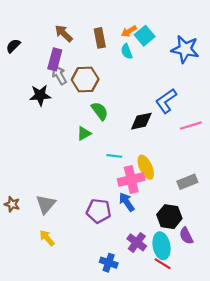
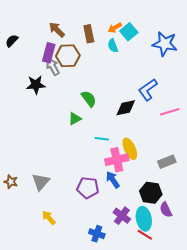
brown hexagon: (85, 80) -> (68, 56), moved
yellow arrow: (47, 238) -> (49, 218), moved

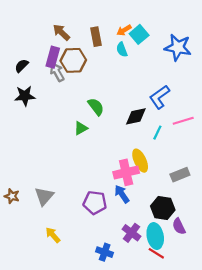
black semicircle: (12, 41) -> (22, 66), moved
black star: (36, 85) -> (25, 96), moved
cyan line: (102, 139) -> (157, 133), moved, turned -72

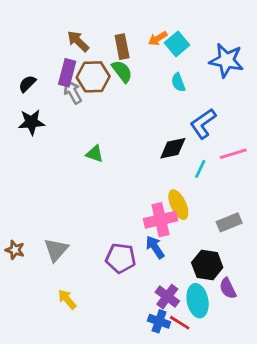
cyan semicircle: (122, 50) -> (178, 82), moved
green semicircle: (96, 107) -> (122, 71), moved
green triangle: (81, 128) -> (95, 154), moved, turned 48
blue cross: (105, 252) -> (159, 321), moved
red line: (156, 253) -> (180, 323), moved

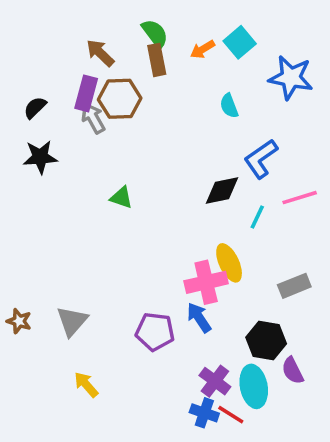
cyan square: (177, 44) -> (240, 42), moved
green semicircle: (122, 71) -> (155, 33), moved

